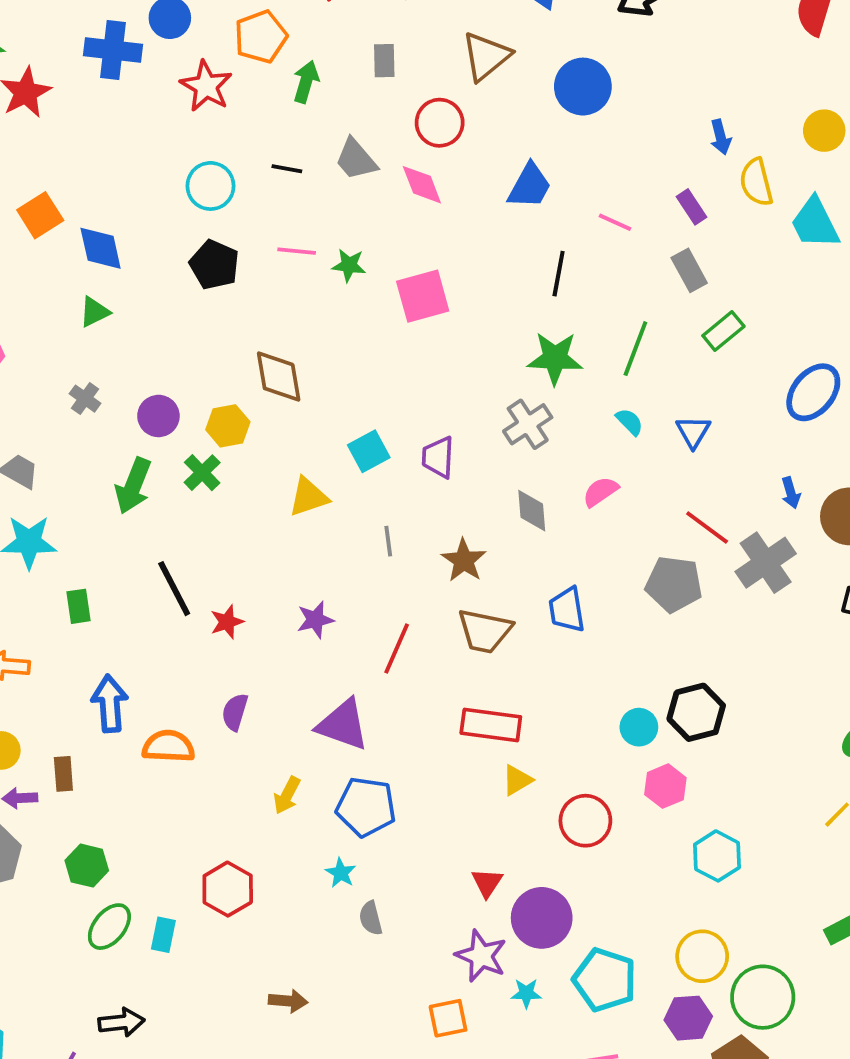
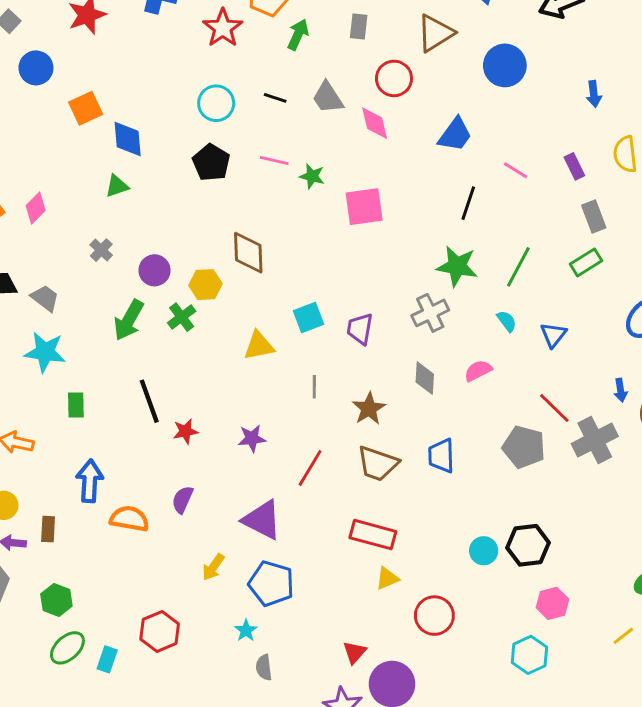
blue arrow: (721, 137) -> (594, 94), moved
gray rectangle: (689, 270) -> (594, 217), moved
pink hexagon: (665, 786) -> (552, 603), moved

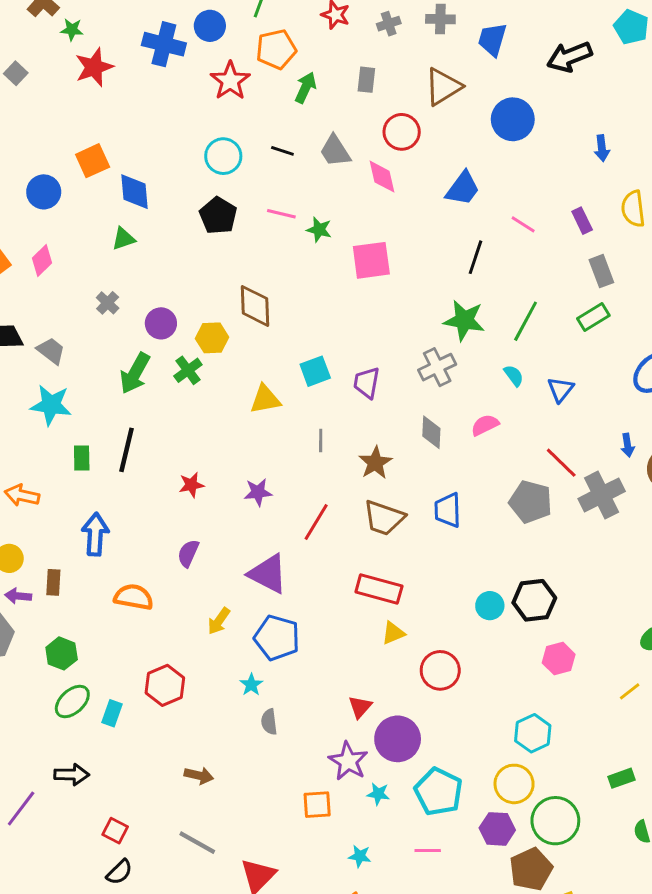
blue circle: (36, 68) -> (44, 192), moved
black line: (149, 401) -> (126, 450), moved, turned 33
orange semicircle: (129, 519) -> (134, 597), moved
cyan hexagon: (529, 655) -> (533, 733), moved

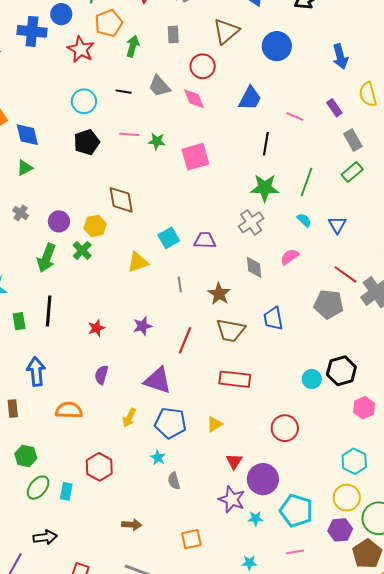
blue arrow: (602, 148) -> (340, 56), size x1.4
black pentagon: (218, 216) -> (87, 142), turned 30
purple trapezoid: (367, 383) -> (205, 240), turned 90
yellow triangle: (393, 633) -> (215, 424), moved
orange square: (317, 805) -> (191, 539), moved

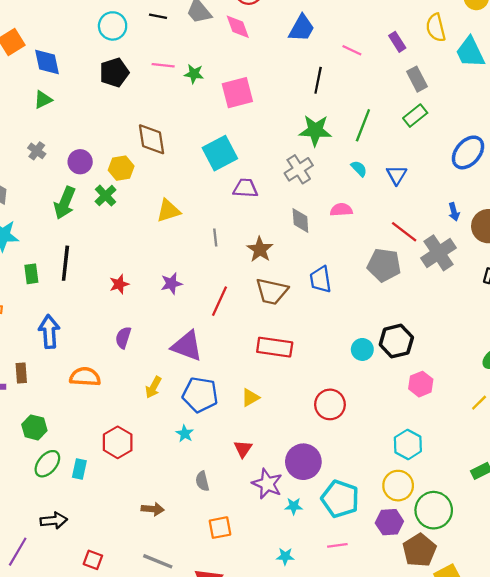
cyan square: (169, 238) -> (220, 153), moved, size x1.4
pink semicircle: (290, 257) -> (341, 210), turned 30
red triangle: (234, 461) -> (243, 449), moved
gray semicircle: (174, 481) -> (202, 481), moved

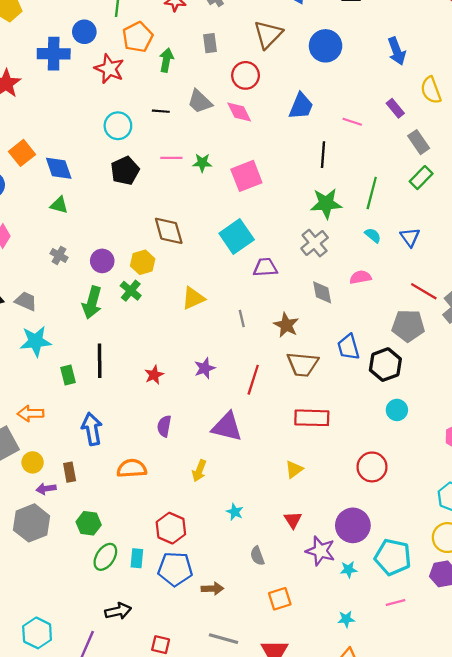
green triangle: (43, 100) -> (59, 205), turned 48
black hexagon: (396, 341) -> (385, 365), moved
blue pentagon: (200, 395) -> (175, 569), moved

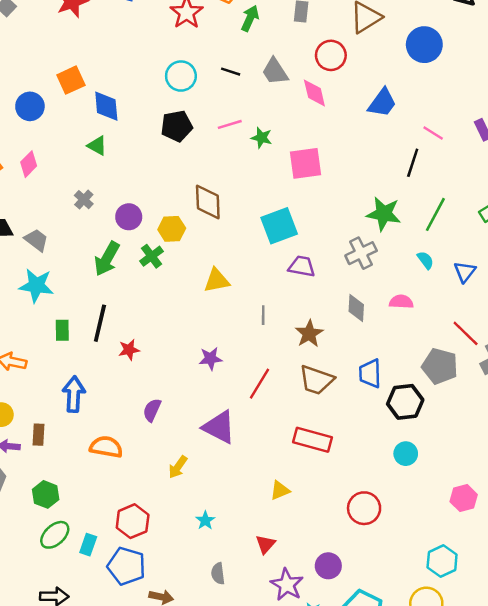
black line: (323, 155) -> (413, 163), moved
pink line: (171, 158) -> (230, 124), turned -30
red star: (154, 375) -> (129, 350), moved
purple circle: (353, 525) -> (328, 566), size x0.7

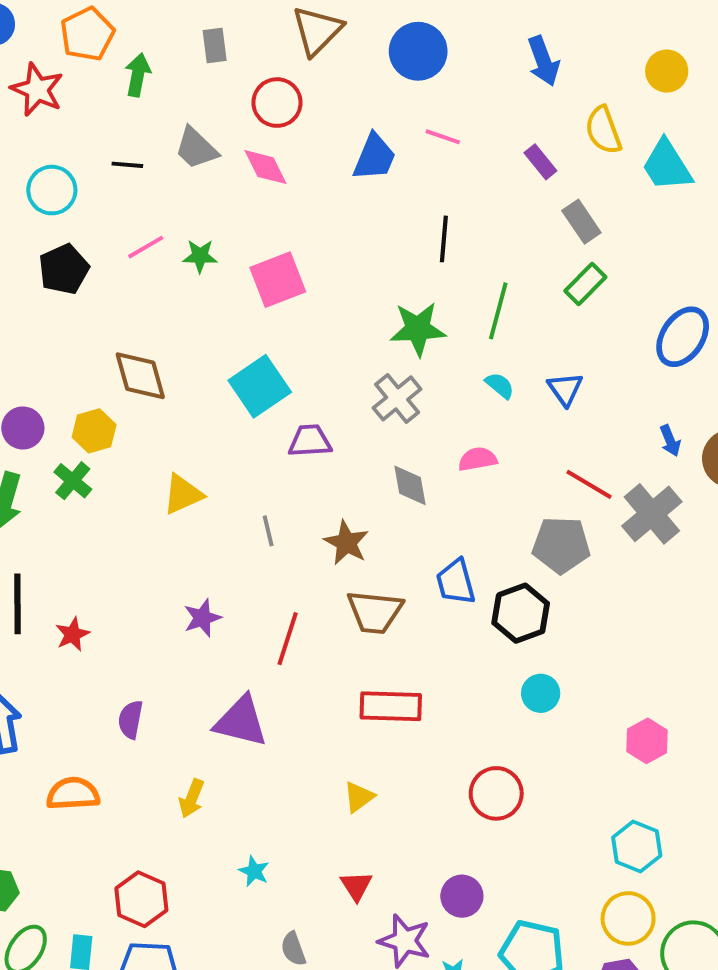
pink line: (433, 133) -> (443, 137), moved

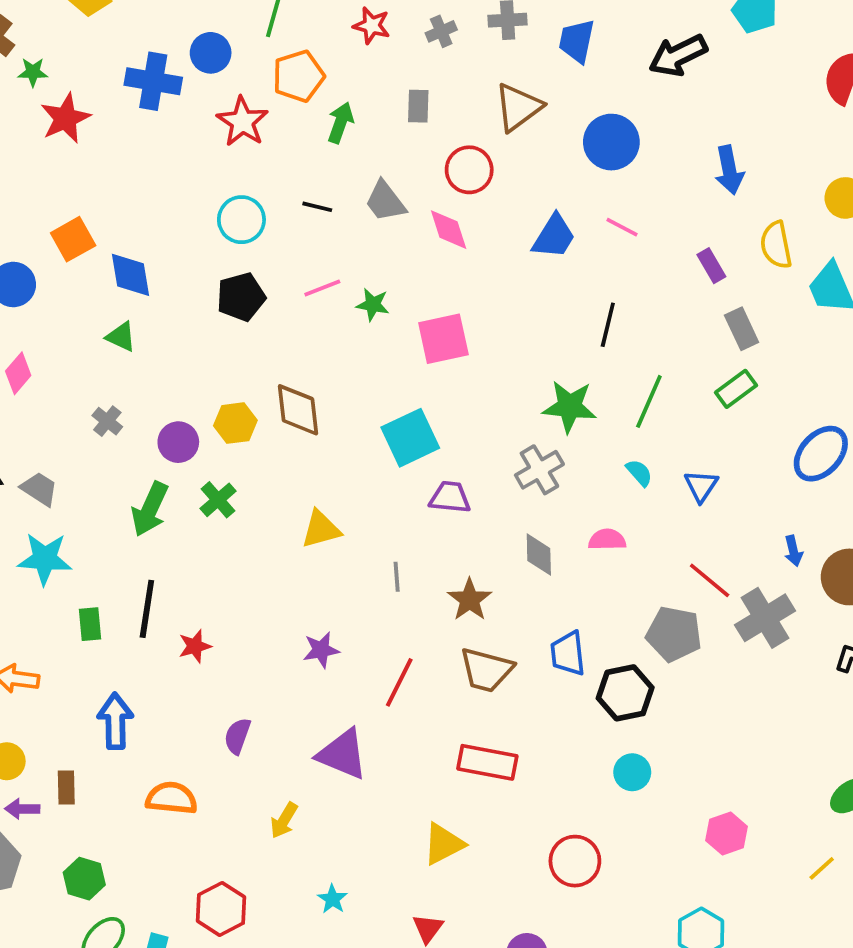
yellow hexagon: (94, 431) -> (235, 423), moved
yellow triangle: (359, 797) -> (443, 844), size x1.4

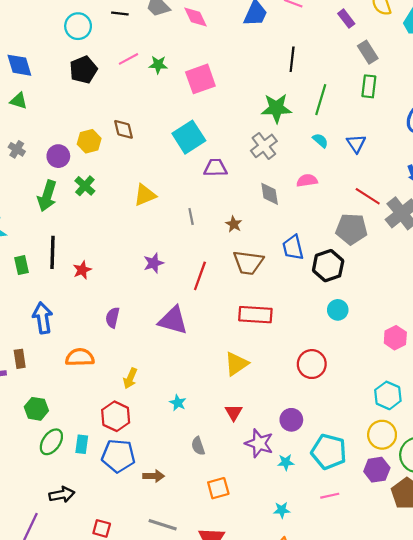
green rectangle: (736, 389) -> (369, 86), turned -40
brown diamond: (298, 410) -> (123, 129), size x0.7
brown star: (470, 600) -> (234, 224), size x0.7
yellow arrow: (284, 820) -> (130, 378), moved

